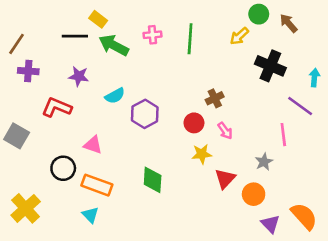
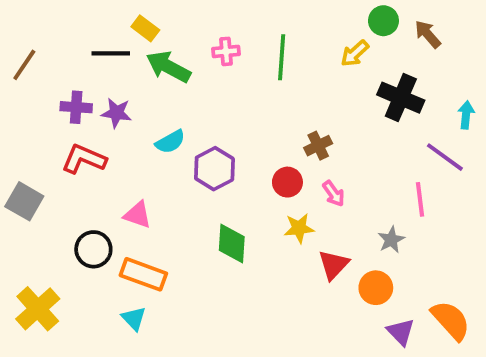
purple cross: (28, 71) -> (76, 107), moved
green diamond: (153, 180) -> (232, 244), moved

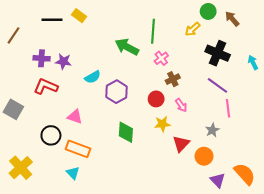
pink cross: (226, 51) -> (161, 58), moved, turned -32
black line: (111, 53) -> (52, 20), moved
green arrow: (168, 67) -> (127, 47), moved
cyan arrow: (466, 115) -> (253, 62), turned -32
purple line: (445, 157) -> (218, 85), moved

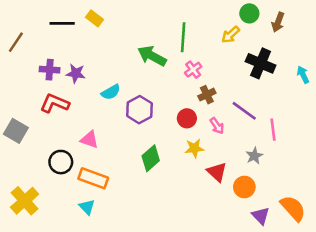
brown arrow: (232, 19) -> (278, 22), turned -119
purple line: (218, 85) -> (244, 111), moved
green diamond: (126, 132) -> (151, 158), turned 45
red triangle: (181, 144) -> (217, 172), turned -30

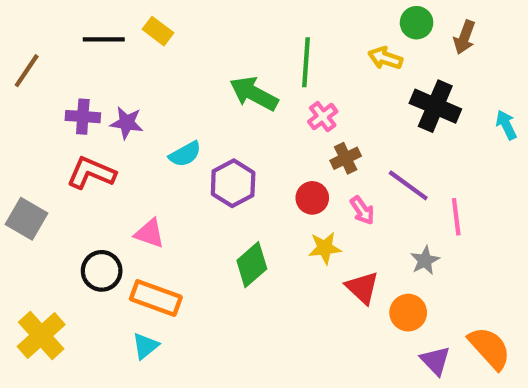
yellow arrow: (231, 35) -> (385, 58), turned 60
cyan triangle: (87, 207) -> (145, 346), turned 35

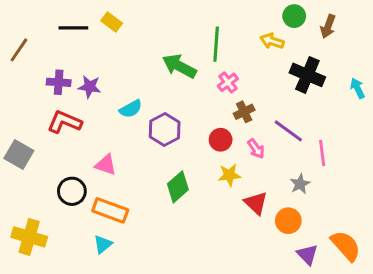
yellow cross: (41, 336) -> (29, 237), turned -32

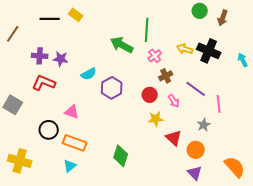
yellow arrow: (272, 41) -> (185, 49), moved
green diamond: (178, 187) -> (121, 156), moved, turned -30
purple triangle: (307, 255) -> (195, 173), moved

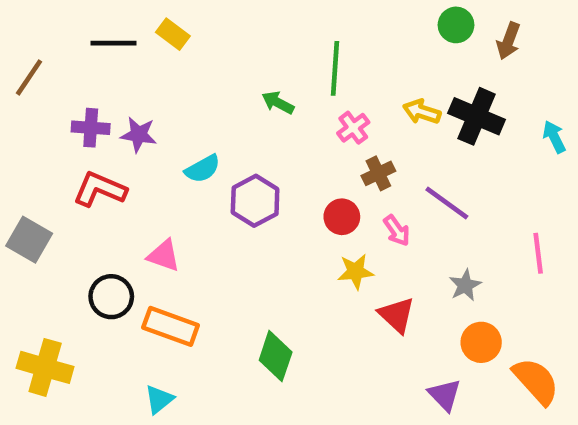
green arrow: (122, 45) -> (278, 103), size x0.6
pink line: (219, 104) -> (538, 253), moved
orange circle: (196, 150) -> (481, 342), moved
cyan triangle: (70, 166) -> (159, 399), moved

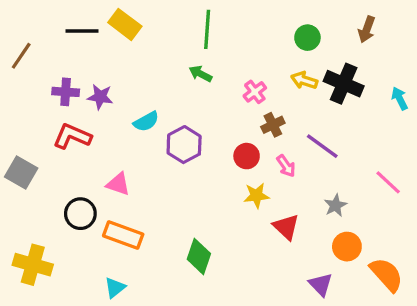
green circle: (456, 25) -> (307, 38), moved
yellow rectangle: (173, 34) -> (125, 24), size x1.4
green line: (335, 68) -> (207, 29), moved
pink line: (538, 253) -> (388, 182), turned -40

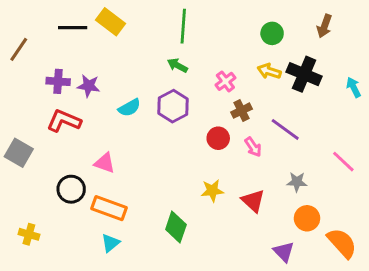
purple hexagon: (184, 145) -> (173, 106), moved
yellow star: (256, 196) -> (212, 191), moved
gray star: (335, 205) -> (297, 182), turned 30
yellow cross: (33, 265) -> (29, 234), size x0.6
cyan triangle: (115, 288) -> (110, 243), moved

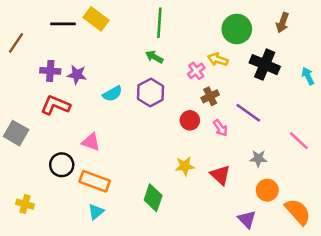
green circle: (272, 33) -> (237, 29), size x1.5
yellow arrow: (269, 71) -> (218, 59), moved

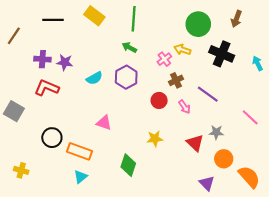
yellow rectangle: (96, 19) -> (94, 16), moved
pink triangle: (91, 142) -> (104, 123), moved
red triangle: (220, 175) -> (195, 143), moved

